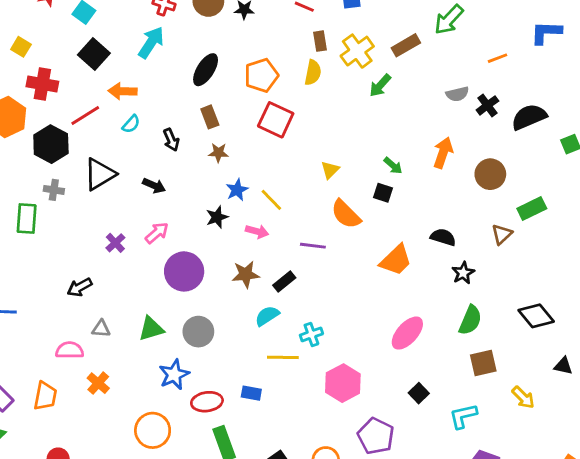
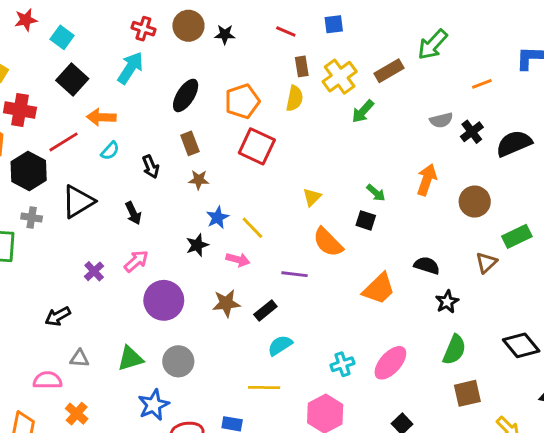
black arrow: (154, 186) -> (133, 213), turned 40
cyan semicircle: (267, 316) -> (280, 345), moved
cyan cross: (311, 334) -> (342, 364), moved

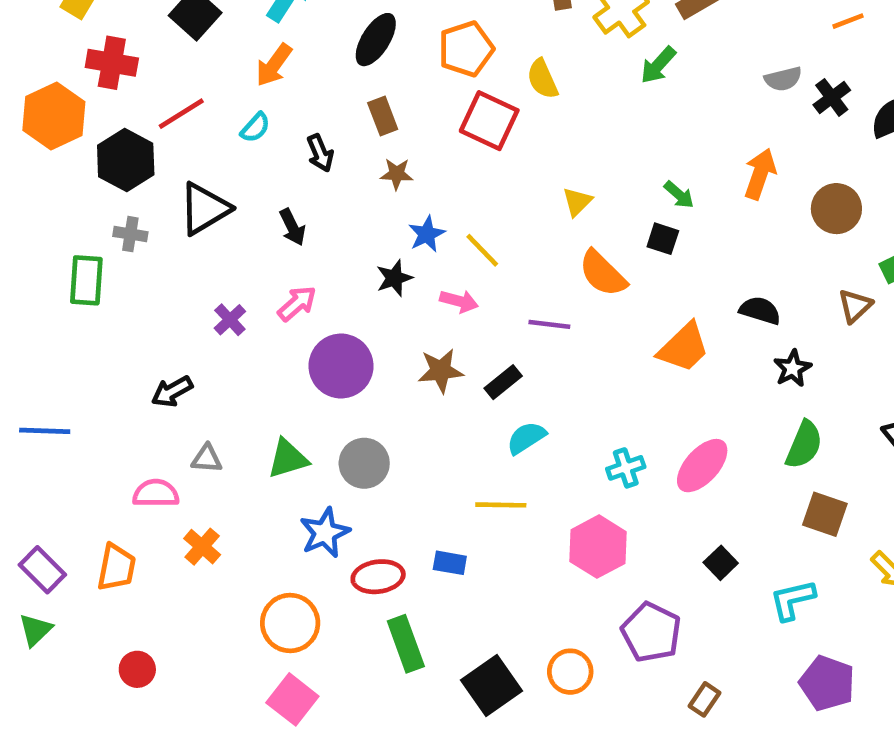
yellow semicircle: (295, 98) -> (542, 79), moved, turned 145
orange arrow: (101, 117) -> (274, 65), moved, turned -56
brown square: (467, 393) -> (825, 514), turned 32

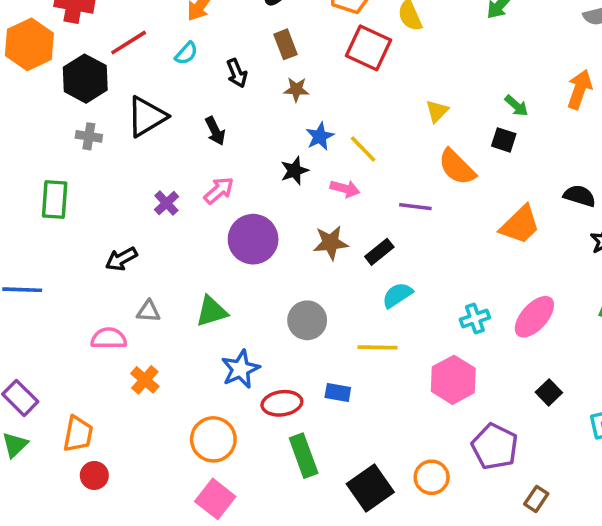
green rectangle: (86, 280) -> (55, 199), moved
gray circle: (364, 463) -> (307, 320), moved
orange trapezoid: (116, 567) -> (78, 434), moved

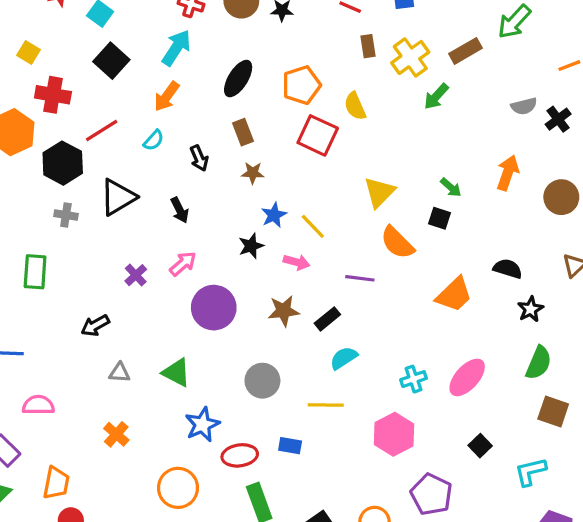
yellow triangle: (437, 111) -> (379, 192), size x1.5
green triangle: (212, 311) -> (176, 373), turned 44
pink semicircle: (109, 338) -> (38, 405), moved

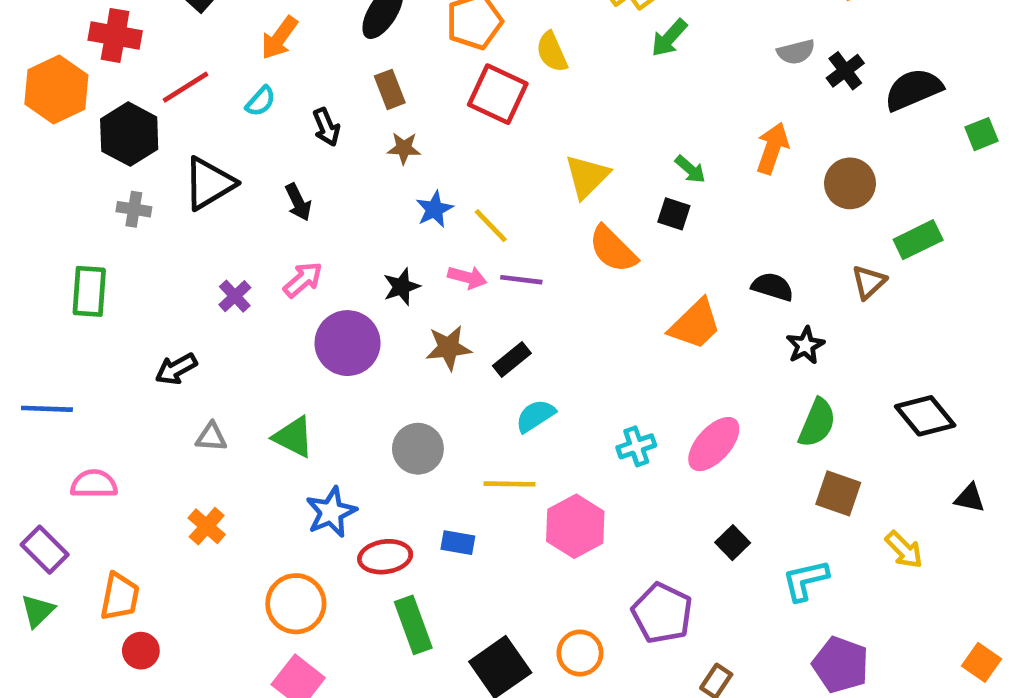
black star: (251, 246) -> (402, 287), moved
purple line: (360, 278) -> (521, 280), moved
pink hexagon: (394, 434) -> (575, 526), moved

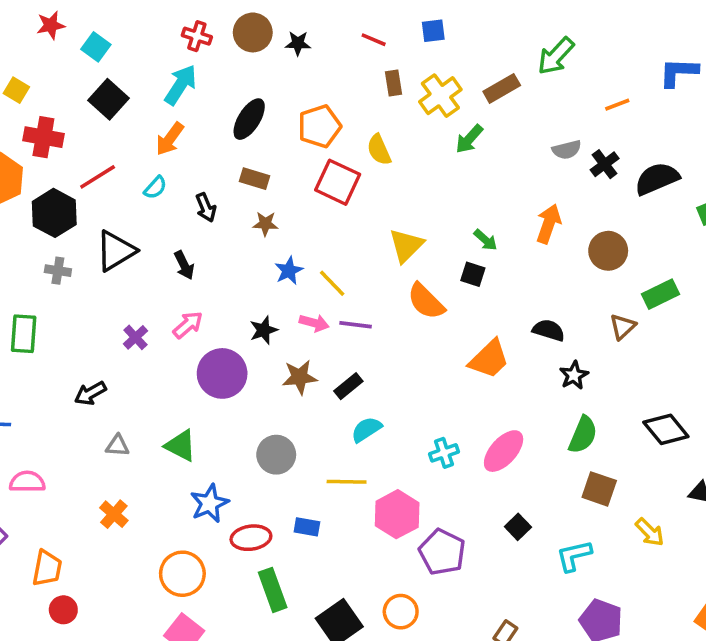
brown rectangle: (390, 89) -> (255, 179), turned -52
purple pentagon: (662, 613) -> (442, 552), moved

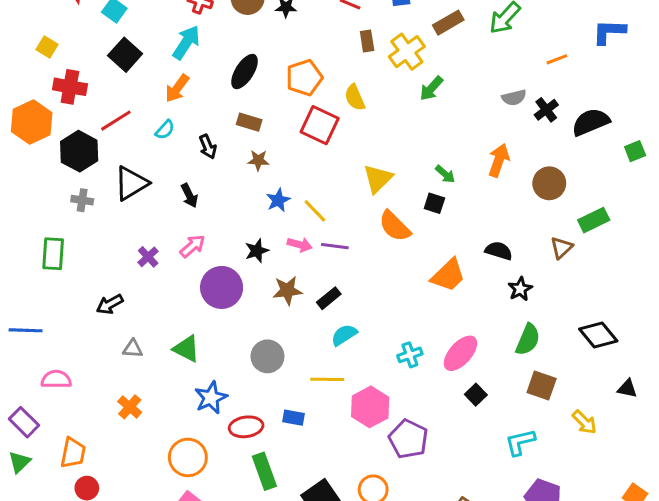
brown rectangle: (502, 88) -> (448, 23), moved
black square: (518, 527) -> (476, 395), moved

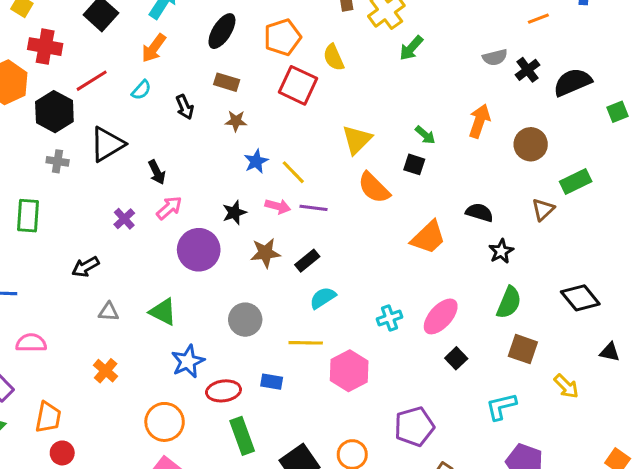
black arrow: (189, 196) -> (157, 172), moved
purple pentagon: (408, 439) -> (414, 427), moved, turned 30

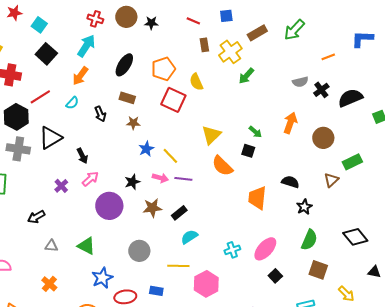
gray cross: (58, 161) -> (18, 149), size x1.6
orange trapezoid: (428, 237) -> (257, 198), turned 140

